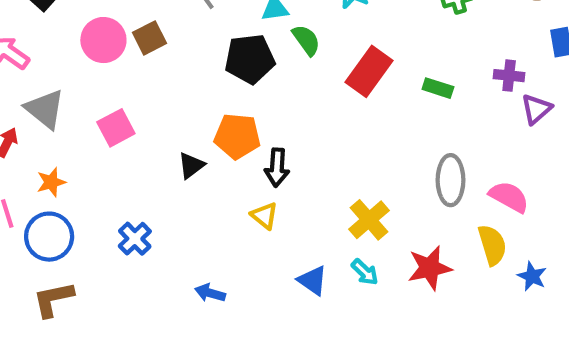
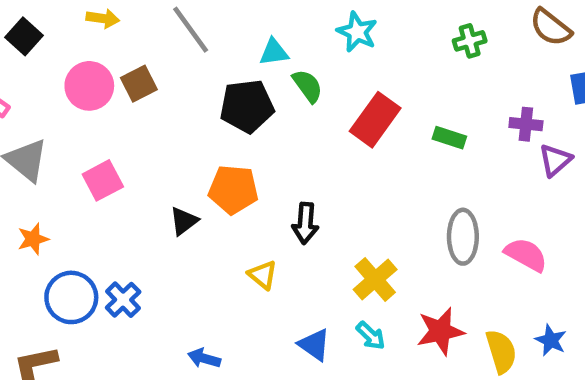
black arrow: (277, 168) -> (305, 223), moved
blue circle: (49, 237) -> (71, 297), moved
yellow semicircle: (492, 245) -> (501, 351), moved

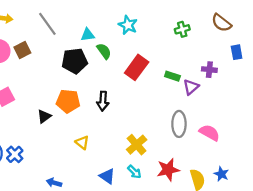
purple triangle: (555, 160) -> (191, 87), moved
black arrow: (305, 223) -> (103, 101), moved

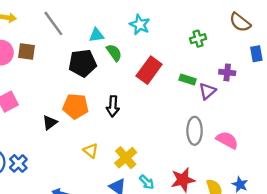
green cross: (182, 29) -> (198, 39), moved
brown square: (22, 50) -> (27, 51), turned 35
yellow cross: (137, 145) -> (126, 158), moved

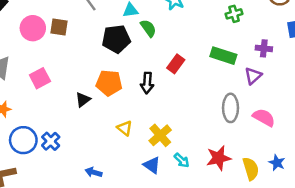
red rectangle: (149, 70) -> (176, 64), moved, size x0.7
green rectangle: (188, 79) -> (223, 56), size x1.5
purple triangle: (207, 91) -> (253, 76), moved

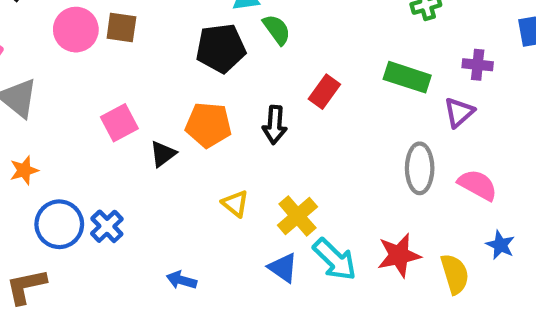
pink square: (40, 78) -> (119, 123), moved
cyan arrow: (182, 160) -> (335, 259), size x1.6
blue star: (277, 163) -> (500, 245), moved

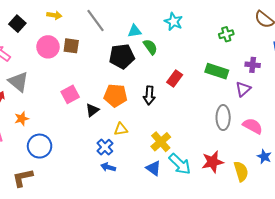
yellow triangle: (235, 204) -> (121, 129), moved, turned -48
blue cross: (107, 226) -> (105, 147), moved
blue arrow: (181, 280) -> (108, 167), moved

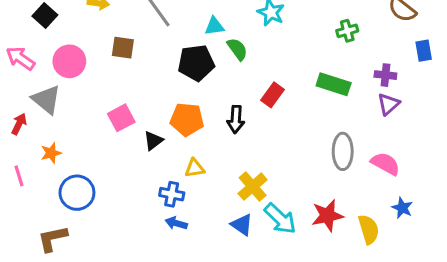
pink circle: (48, 47) -> (69, 61), moved
purple triangle: (243, 89) -> (389, 104), moved
blue cross: (105, 147) -> (172, 194), turned -35

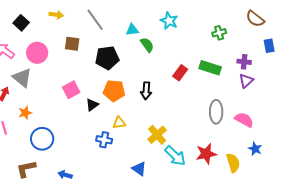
black pentagon: (196, 63) -> (107, 58), moved
red rectangle: (272, 95) -> (180, 73), moved
blue arrow: (176, 223) -> (65, 175), moved
blue triangle: (242, 225) -> (139, 169), moved

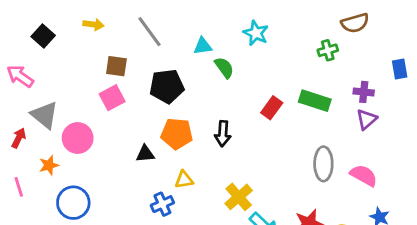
brown semicircle: (255, 19) -> (355, 23), moved, turned -54
pink circle: (37, 53) -> (78, 138), moved
pink square: (71, 90) -> (112, 98), moved
black triangle: (92, 105) -> (145, 154), turned 32
blue cross: (104, 140) -> (162, 204), turned -35

